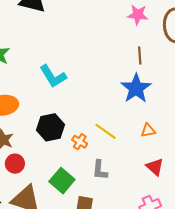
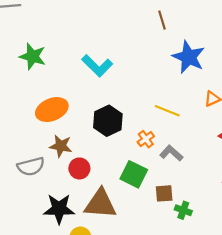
brown line: (140, 55) -> (162, 20), moved
orange cross: (80, 142) -> (146, 139), moved, turned 35
gray L-shape: (100, 170) -> (171, 153), turned 140

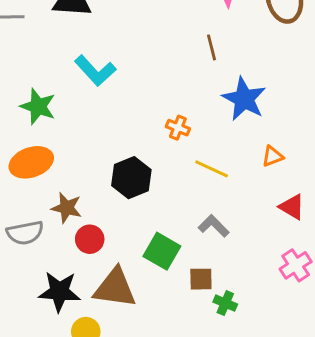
green star: (33, 56) -> (38, 106), moved
cyan L-shape: (97, 66) -> (95, 71), moved
orange ellipse: (52, 110) -> (31, 162), moved
orange cross: (146, 139) -> (178, 128), moved, turned -35

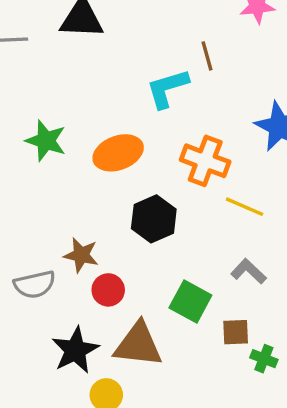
brown line: (211, 47) -> (207, 56), moved
cyan L-shape: (95, 71) -> (167, 88), moved, turned 117
orange cross: (178, 128) -> (205, 161), size x1.8
orange ellipse: (31, 162) -> (118, 153), moved
black star: (59, 292) -> (75, 350), turned -30

